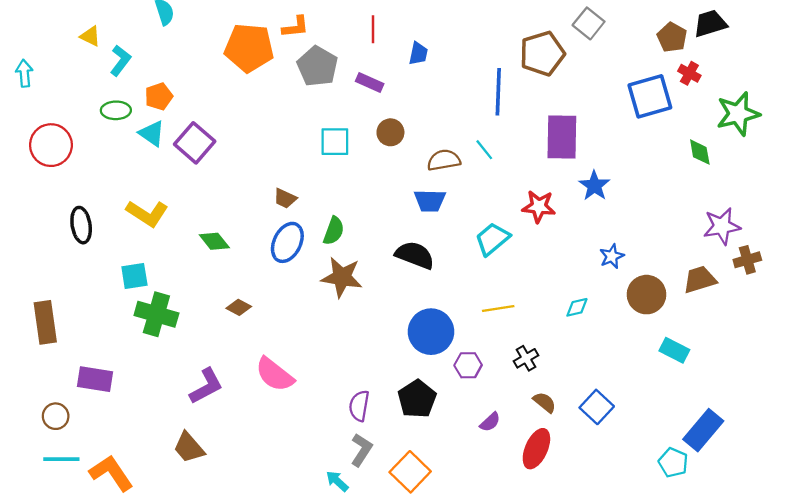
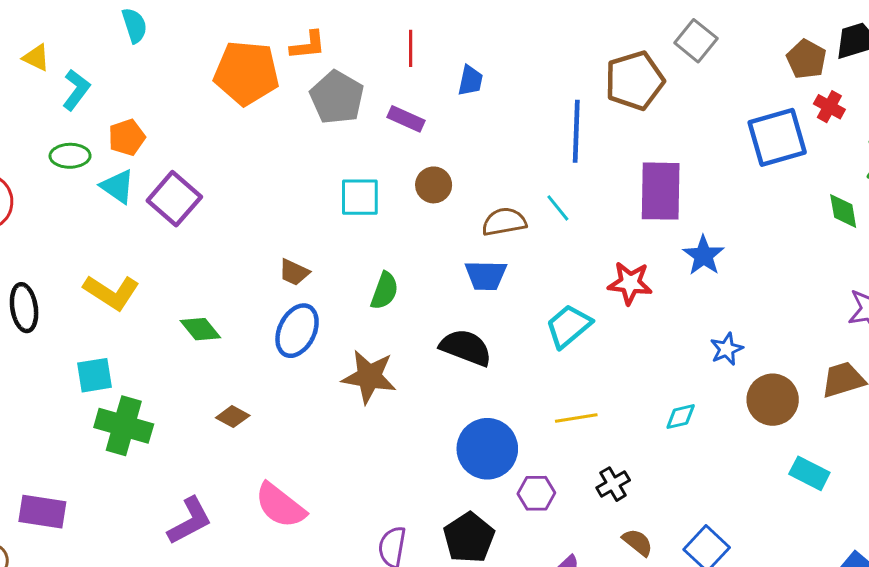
green semicircle: (334, 231) -> (385, 291), moved

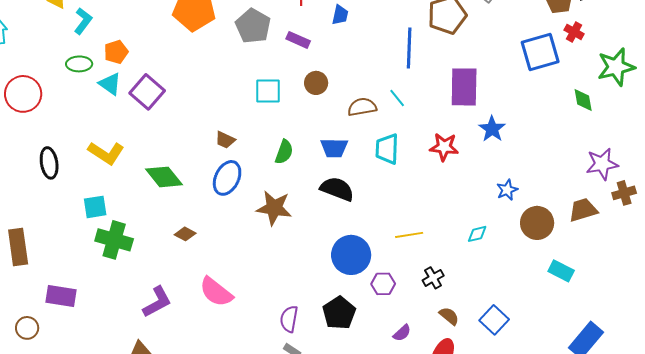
blue trapezoid: (486, 275) -> (334, 148), moved
cyan trapezoid: (569, 326) -> (387, 149), moved, turned -48
green diamond: (200, 329) -> (164, 177), size x1.4

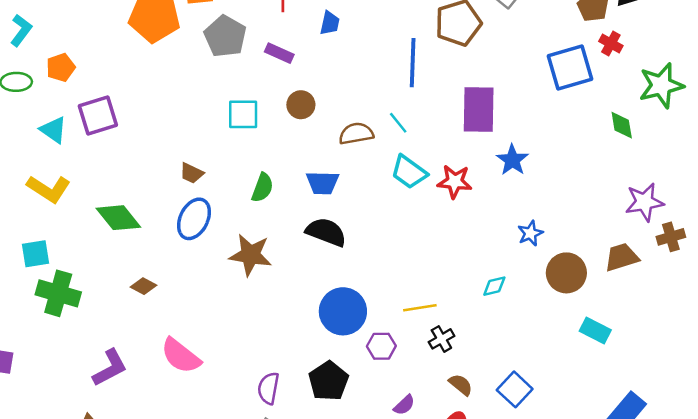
cyan triangle: (110, 84) -> (53, 130), moved
purple square: (147, 92) -> (98, 116), turned 32
cyan trapezoid: (387, 149) -> (409, 172), moved, turned -56
yellow line: (409, 235) -> (420, 308), moved

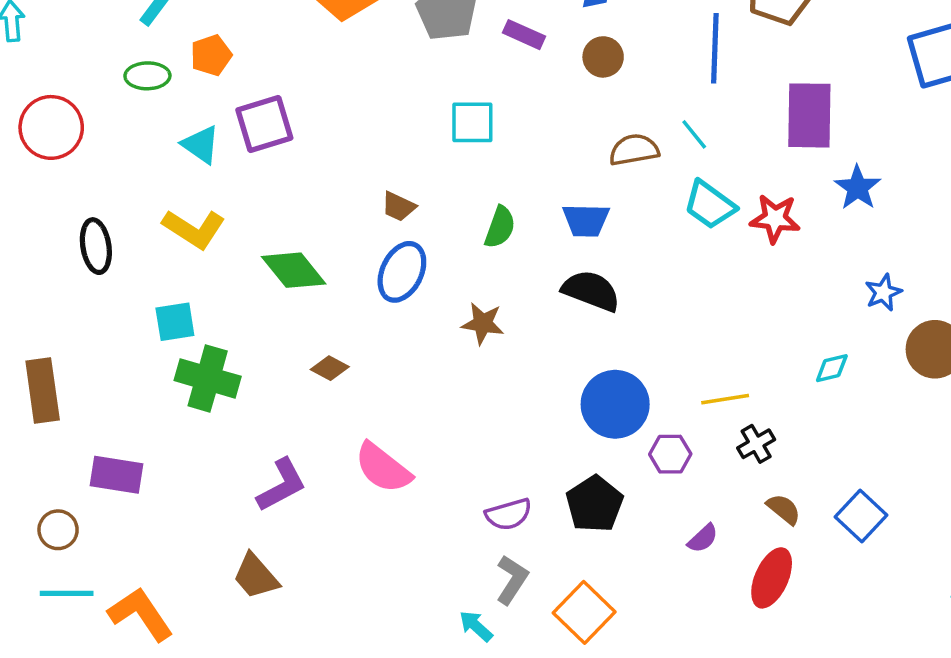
brown circle: (301, 105) -> (603, 57), moved
brown star: (250, 255) -> (483, 323), size x0.7
purple semicircle: (268, 388) -> (509, 514), turned -116

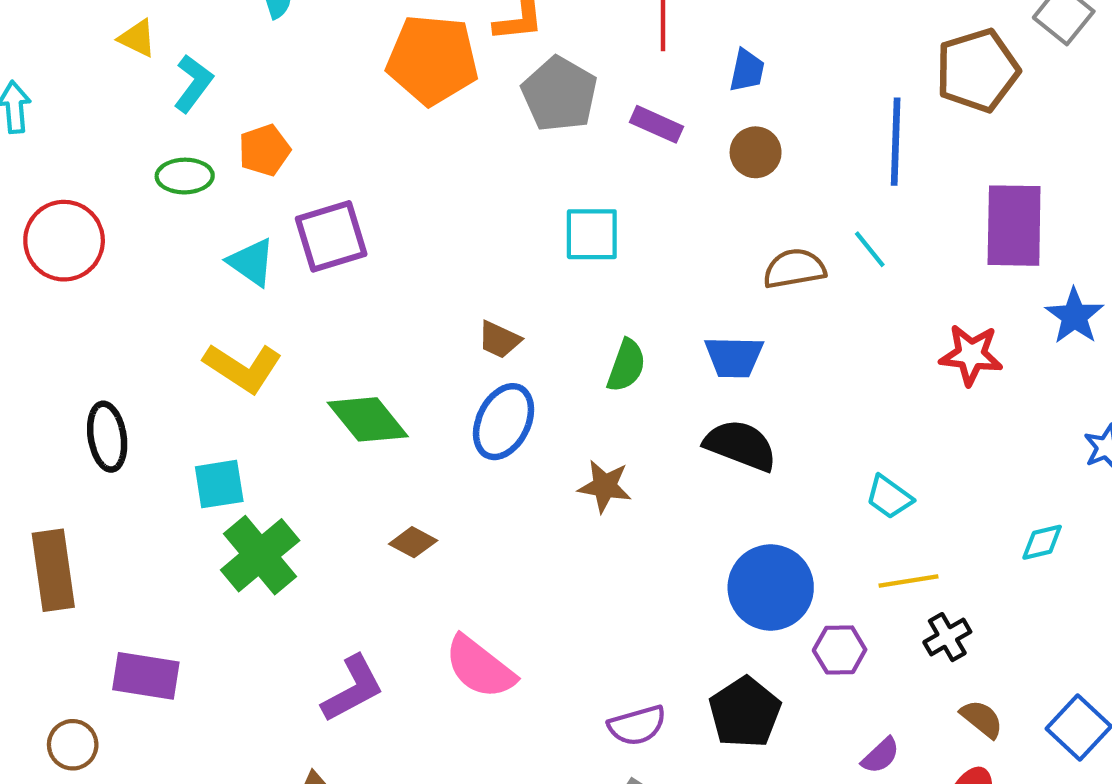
cyan trapezoid: (710, 205) -> (889, 497), moved, size x0.7
black ellipse: (96, 246) -> (107, 437), moved
green cross: (208, 378) -> (260, 555), turned 34

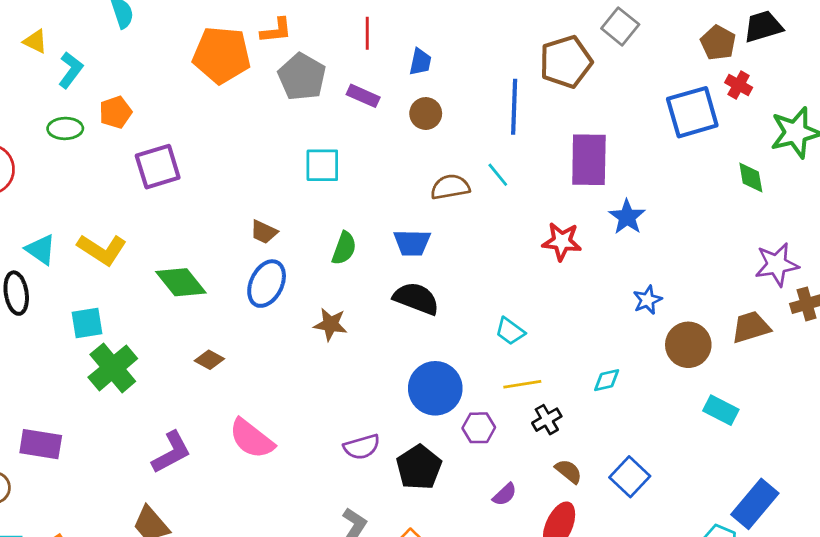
cyan triangle: (251, 262) -> (41, 250), moved
cyan diamond: (1042, 542) -> (607, 380), moved
purple semicircle: (637, 725) -> (362, 447), moved

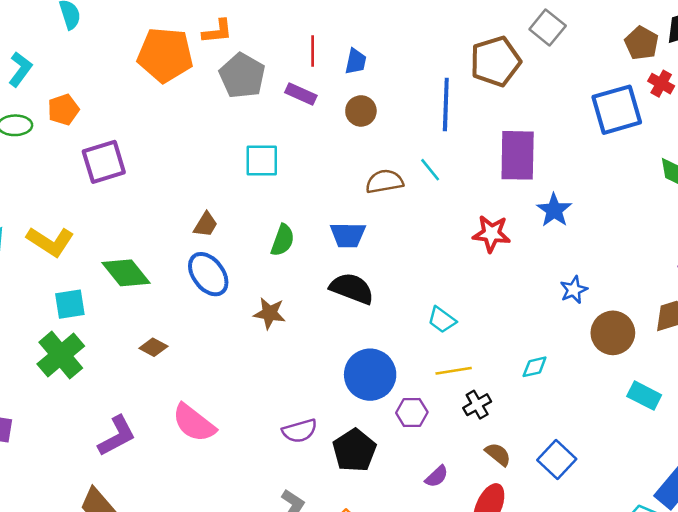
red line: (367, 33) -> (313, 51), moved
brown trapezoid: (264, 232) -> (206, 225), turned -84
blue ellipse: (267, 284) -> (208, 274), turned -63
cyan square: (87, 323) -> (70, 304), moved

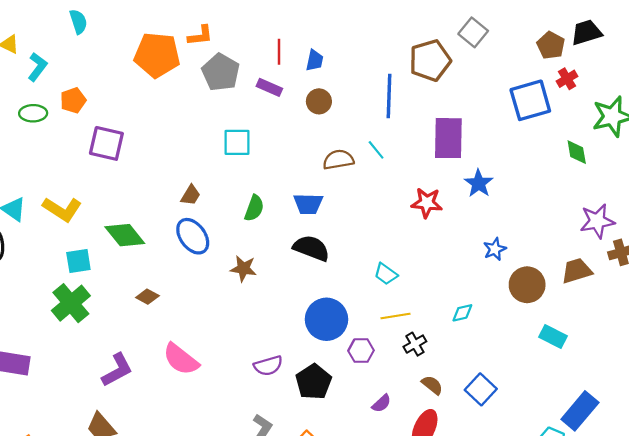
red cross: (661, 84) -> (567, 79), turned 30
purple square: (104, 162) -> (106, 143), turned 30

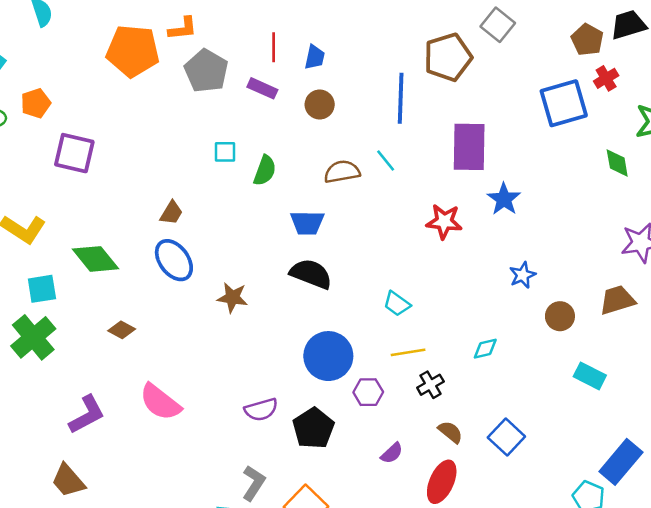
cyan square: (237, 142) -> (225, 152), size x0.7
green semicircle: (254, 208) -> (265, 170), moved
brown circle: (527, 285) -> (560, 316), size x0.7

